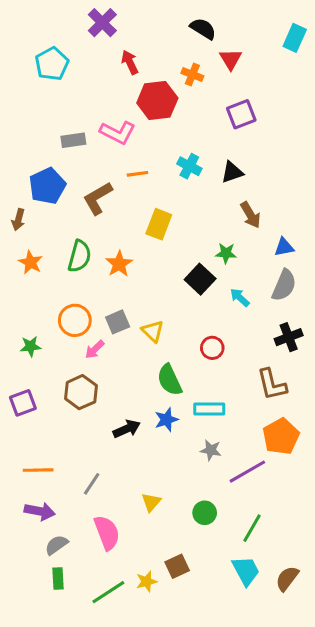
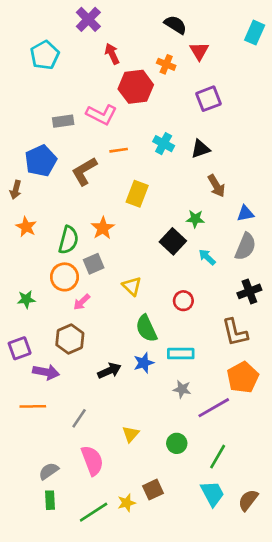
green semicircle: (79, 256) -> (68, 240), moved
gray square: (118, 322) -> (94, 264), moved
purple arrow: (40, 511) -> (46, 372), moved

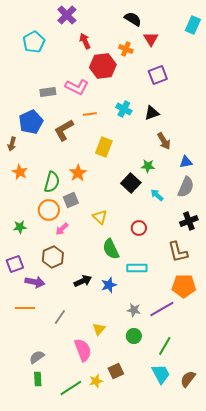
blue star: (144, 363) -> (109, 285), moved
orange pentagon: (243, 377) -> (184, 286), turned 30
gray star: (182, 389) -> (134, 310), moved
pink semicircle: (92, 461) -> (83, 350), moved

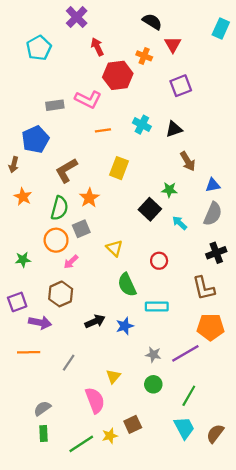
brown L-shape: (64, 130) -> (66, 170), moved

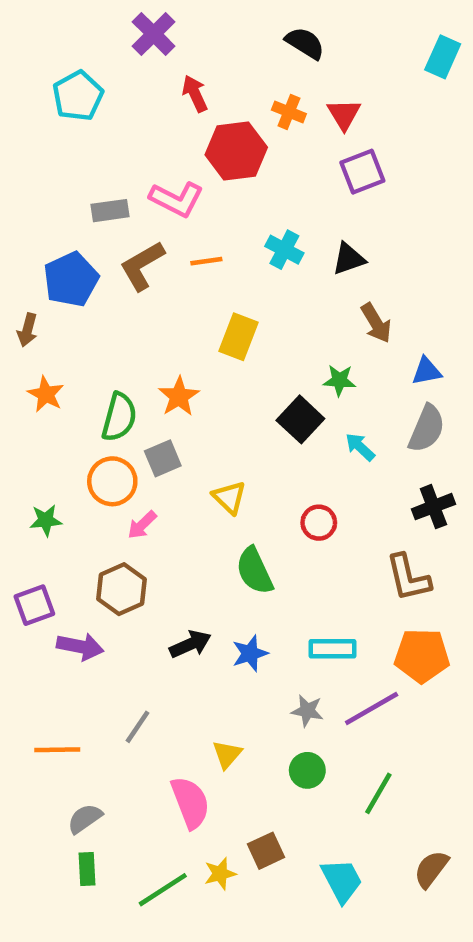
red triangle: (173, 44) -> (344, 114), moved
brown L-shape: (66, 170) -> (142, 266), moved
cyan rectangle: (157, 307) -> (333, 649), moved
orange line: (29, 352) -> (57, 750), moved
cyan trapezoid: (184, 428) -> (342, 880), moved

